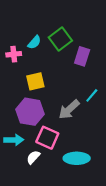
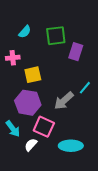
green square: (60, 39) -> (56, 36), turned 30
cyan semicircle: (34, 42) -> (25, 32), moved
pink cross: (14, 54) -> (13, 58), moved
cyan arrow: (14, 140) -> (13, 129), turned 54

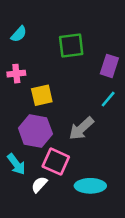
cyan semicircle: (25, 32) -> (19, 34), moved
purple rectangle: (76, 52) -> (109, 66), moved
cyan line: (85, 88) -> (108, 99), moved

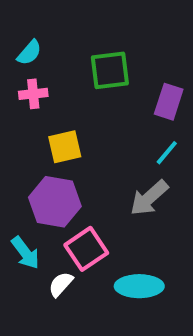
pink cross: (16, 74) -> (33, 94), moved
gray arrow: (81, 128) -> (149, 198), moved
pink square: (56, 162) -> (86, 249), turned 32

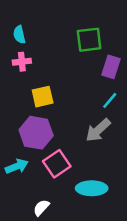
cyan semicircle: (29, 53) -> (19, 35), turned 126
green square: (110, 70) -> (89, 40), moved
cyan arrow: (25, 253) -> (17, 166), turned -75
white semicircle: (61, 284) -> (41, 208), moved

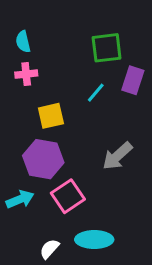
cyan line: (110, 100) -> (96, 93), moved
cyan ellipse: (92, 188) -> (94, 240), moved

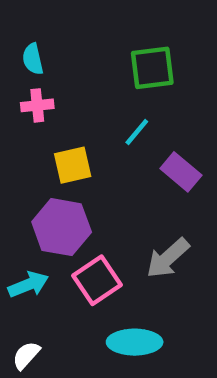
purple rectangle: (133, 80) -> (181, 172), moved, turned -68
gray arrow: (117, 156) -> (168, 258), moved
white semicircle: (49, 249) -> (26, 355), moved

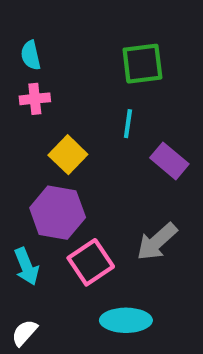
cyan line: (137, 132) -> (128, 124), turned -32
yellow square: (73, 165) -> (68, 155), turned -33
cyan arrow: (28, 285) -> (27, 266), turned 90

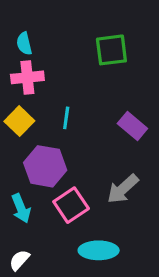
pink cross: (35, 99) -> (27, 77), size x1.4
cyan line: (128, 124) -> (66, 118), moved
yellow square: (68, 155) -> (19, 121), moved

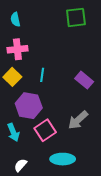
cyan semicircle: (24, 44) -> (15, 19), moved
green square: (111, 50) -> (76, 17), moved
white semicircle: (19, 260) -> (21, 165), moved

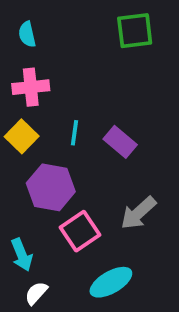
purple rectangle: (84, 80) -> (120, 142), moved
cyan arrow: (13, 132) -> (22, 255), moved
cyan ellipse: (63, 159) -> (111, 282), turned -30

